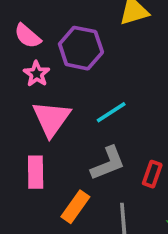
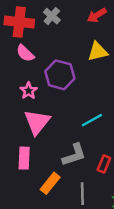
pink semicircle: (28, 36) -> (25, 53), moved
cyan line: (111, 112) -> (92, 120), moved

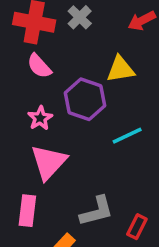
yellow triangle: (98, 52) -> (120, 69), moved
cyan line: (92, 120) -> (127, 136), moved

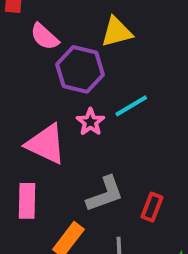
pink semicircle: (39, 66) -> (44, 37), moved
pink star: (40, 118) -> (90, 122), moved
pink triangle: (49, 162) -> (46, 144), turned -42

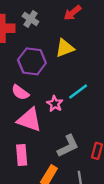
pink semicircle: (44, 37) -> (20, 92), moved
purple hexagon: (80, 69) -> (32, 61), moved

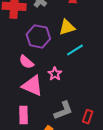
cyan line: (78, 91) -> (75, 50), moved

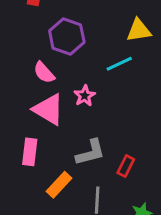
yellow triangle: (67, 27) -> (139, 30), moved

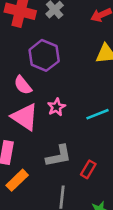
cyan line: (119, 64) -> (97, 114), moved
orange rectangle: (59, 185) -> (17, 180), moved

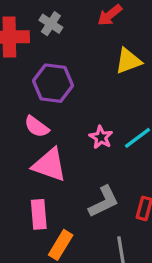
pink star: (56, 107) -> (101, 137), moved

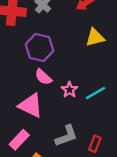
pink semicircle: (37, 127) -> (43, 77), moved
pink rectangle: (39, 214) -> (19, 140), turned 42

